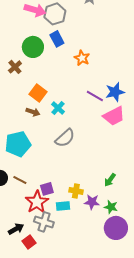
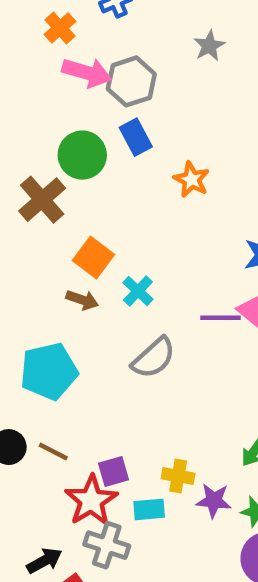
brown cross: (15, 67) -> (42, 200), size x1.5
purple line: (95, 96) -> (220, 318), moved, turned -30

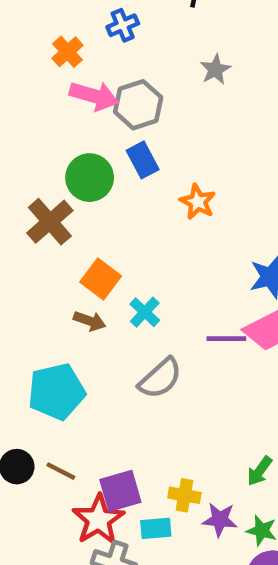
purple square: (113, 472) -> (120, 491), size x1.4

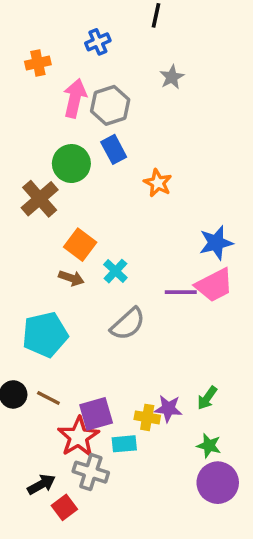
orange cross: (68, 52) -> (38, 63), moved, turned 30
pink arrow: (94, 96) -> (75, 98), turned -93
purple star: (220, 520) -> (168, 409), moved

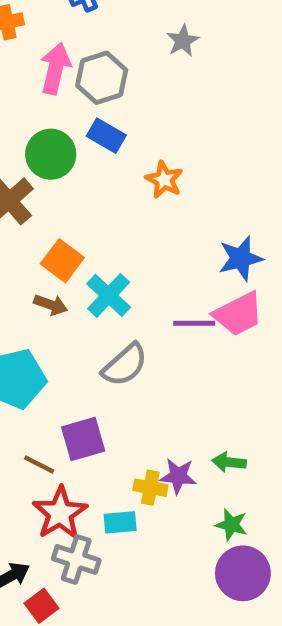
blue rectangle: (114, 149) -> (106, 136), turned -32
cyan cross: (115, 271) -> (109, 295), size x1.4
brown line: (48, 398) -> (39, 464), moved
green arrow: (207, 398) -> (229, 462), turned 60
purple square: (96, 414) -> (83, 439), moved

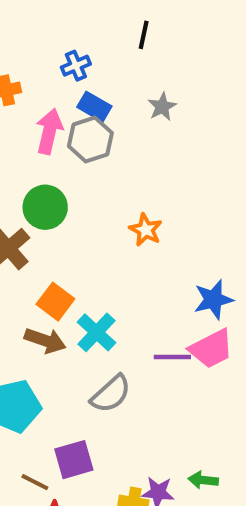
blue rectangle: (106, 136) -> (94, 107), moved
brown arrow: (51, 305) -> (45, 341), size x1.4

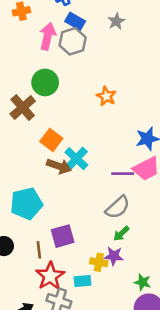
brown arrow: (45, 341) -> (59, 166), moved
gray semicircle: (111, 394) -> (118, 207), moved
green arrow: (203, 480) -> (121, 234), moved, turned -49
brown line: (35, 482) -> (39, 250), turned 56

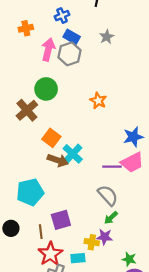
gray semicircle: (118, 207) -> (108, 195), turned -90

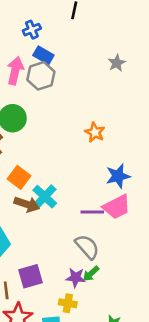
gray star: (107, 37) -> (117, 63), moved
orange star: (98, 101) -> (95, 132), moved
purple star: (105, 237) -> (76, 278), moved

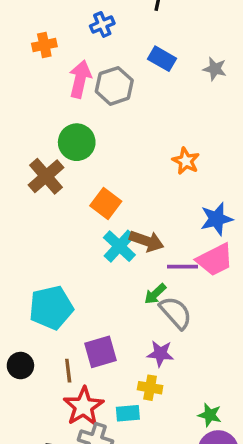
blue rectangle: (43, 55) -> (162, 59), moved
gray star: (117, 63) -> (215, 69), turned -30
orange square: (19, 177) -> (106, 204), moved
brown arrow: (27, 204) -> (147, 241), moved
green arrow: (91, 274) -> (155, 294), moved

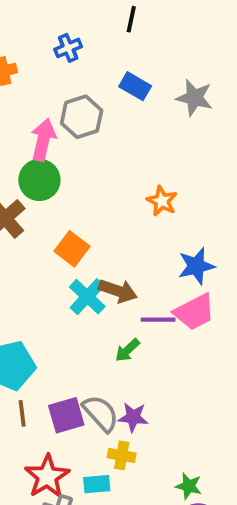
gray star: (215, 69) -> (194, 98), size x1.4
pink arrow: (80, 79) -> (43, 140), moved
gray semicircle: (176, 313) -> (101, 413), moved
brown line: (68, 371) -> (22, 413), moved

